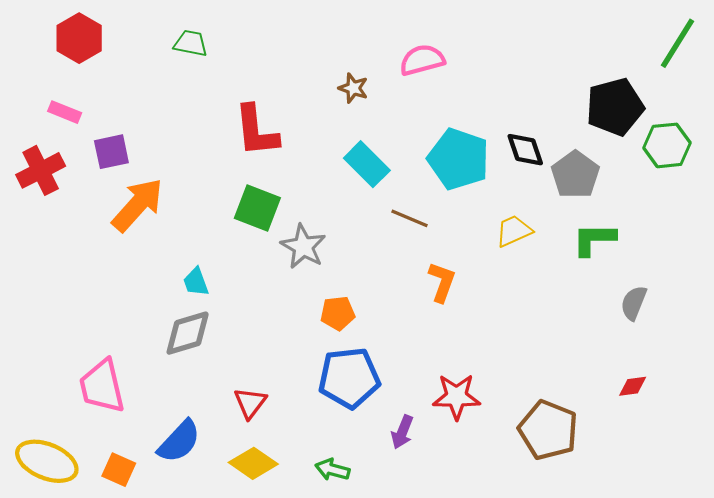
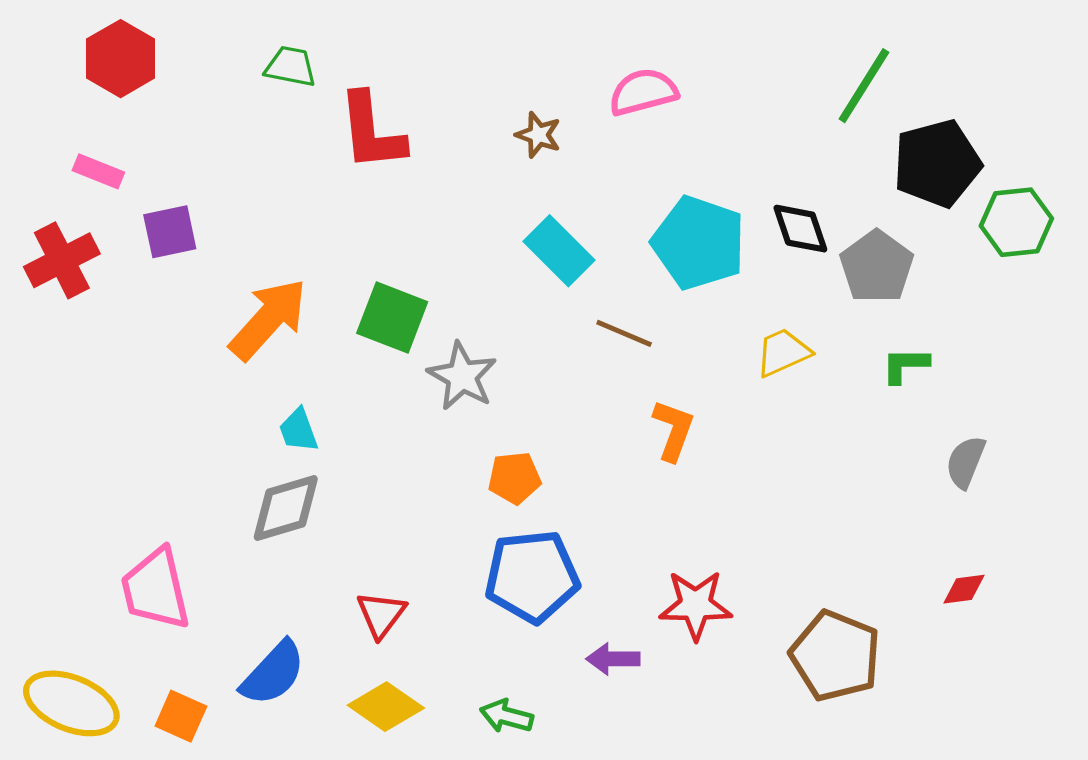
green line: (677, 43) -> (864, 86), moved
red L-shape: (256, 131) -> (372, 132), moved
orange arrow: (138, 205) -> (268, 319), moved
green L-shape: (594, 239) -> (905, 365), size x0.7
purple arrow: (402, 432) -> (613, 659), turned 68

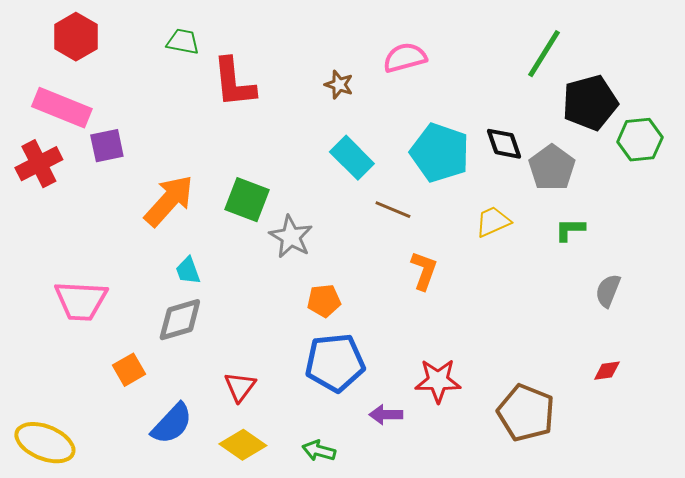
pink rectangle: (98, 171) -> (62, 108), size x1.8
pink trapezoid: (156, 589) -> (81, 301), moved, turned -74
orange square: (181, 716) -> (129, 370), moved, turned 36

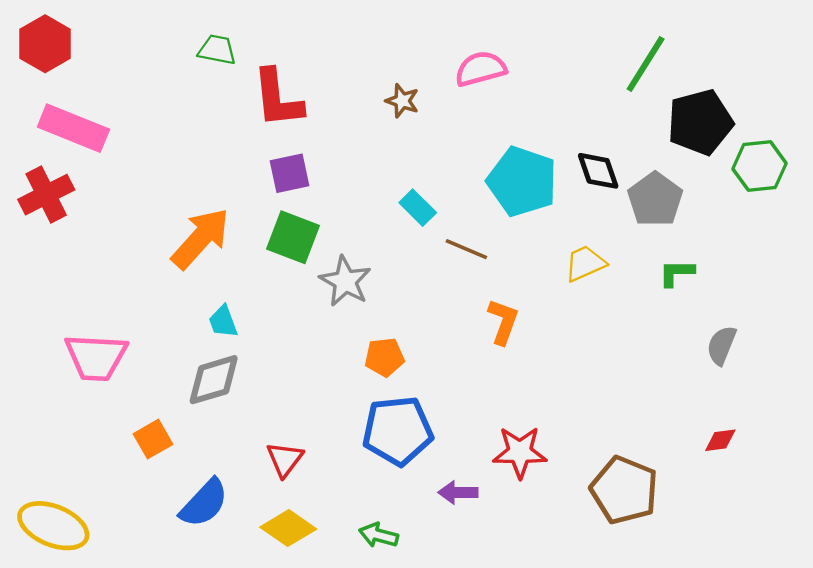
red hexagon: (76, 37) -> (45, 44), moved
purple square: (107, 146) -> (290, 173), moved
cyan rectangle: (352, 158) -> (418, 208), moved, size x0.7

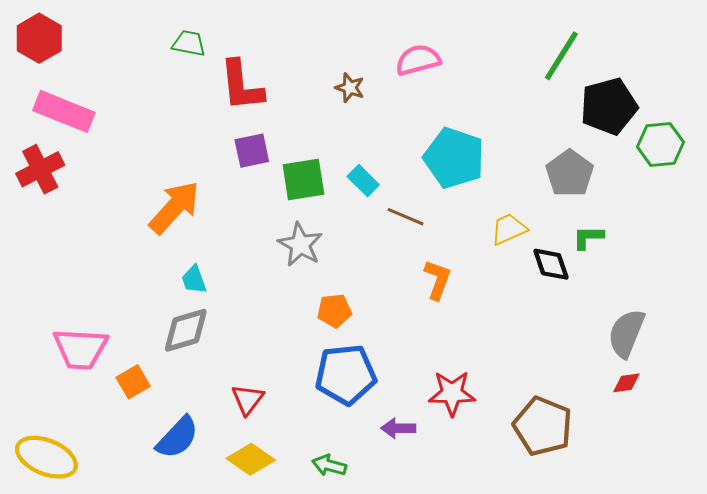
black diamond: (598, 171) -> (551, 264), moved
green square: (293, 237) -> (303, 180), moved, turned -30
gray semicircle: (722, 345) -> (626, 333), moved, size x1.4
pink trapezoid: (96, 357) -> (80, 349), moved

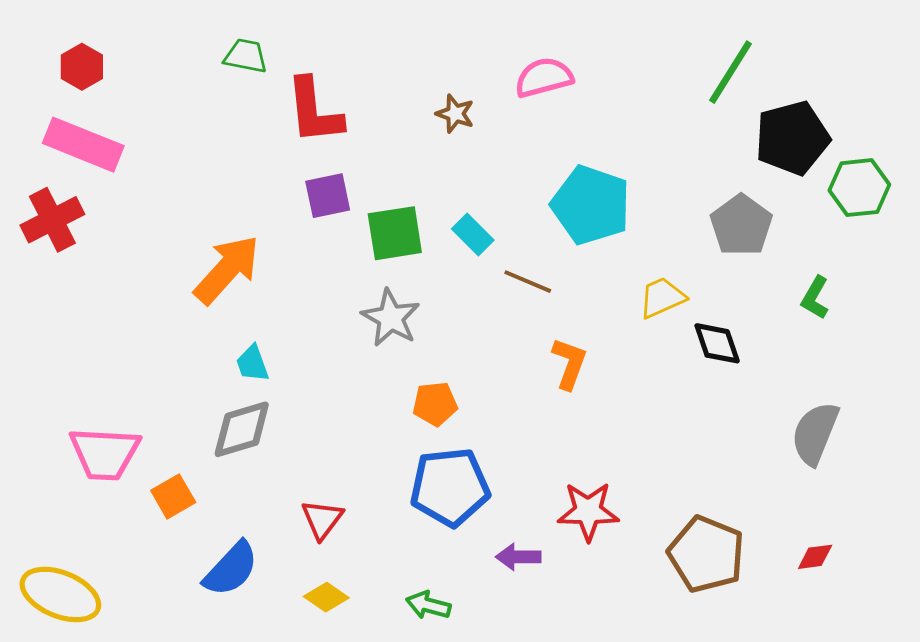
red hexagon: (39, 38) -> (82, 67), moved, size x0.7
green L-shape: (588, 237) -> (815, 298), moved, turned -60
red diamond: (626, 383) -> (815, 557), moved
yellow diamond: (251, 459) -> (326, 597), size x0.7

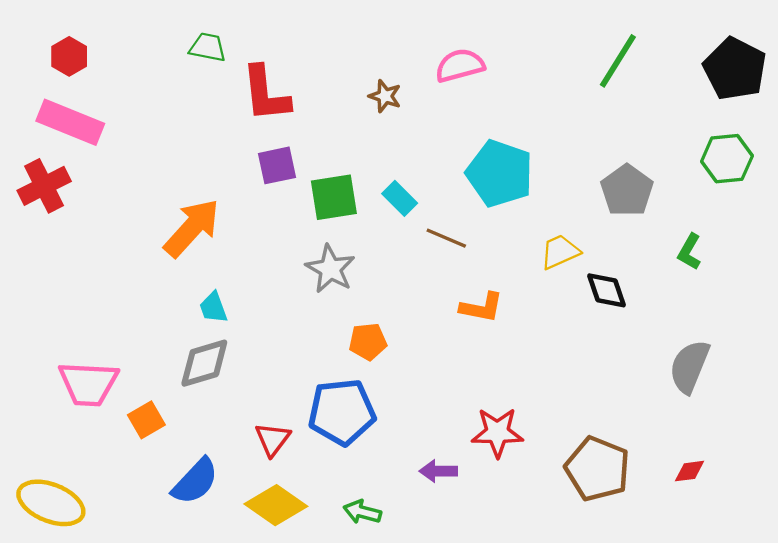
black pentagon: (792, 138) -> (735, 69), moved, turned -30
orange L-shape: (569, 363) -> (482, 307), turned 81
blue pentagon: (450, 487) -> (342, 412), moved
yellow diamond: (326, 597) -> (276, 505), size x1.6

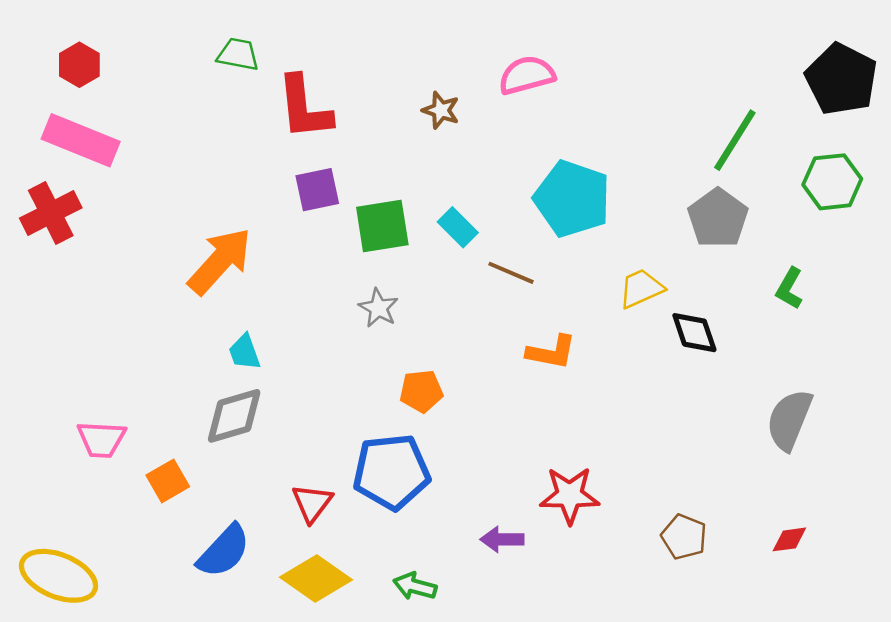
green line: (618, 61) -> (735, 140), moved
gray star: (330, 269) -> (378, 308), size x0.7
pink trapezoid: (88, 384) -> (101, 439), size x0.7
brown pentagon: (597, 469) -> (684, 537), size x0.6

